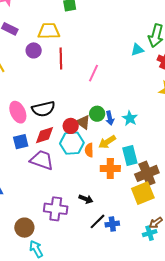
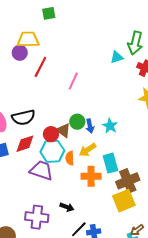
purple circle: (34, 50) -> (20, 53), moved
red line: (61, 58) -> (40, 67), turned 30
purple trapezoid: (42, 160) -> (41, 170), moved

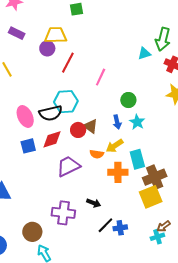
green circle: (77, 122) -> (128, 100), moved
cyan hexagon: (52, 151) -> (66, 102), moved
orange semicircle: (70, 158) -> (97, 154), turned -80
purple trapezoid: (41, 170) -> (68, 166), turned -45

